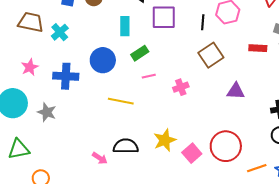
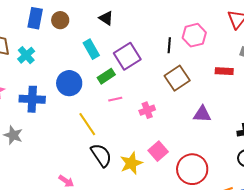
purple square: (164, 17) -> (127, 56), moved, turned -32
cyan rectangle: (125, 26) -> (91, 49), turned -30
yellow line: (121, 101) -> (87, 124), turned 45
black semicircle: (126, 146) -> (101, 155), moved, turned 55
pink square: (192, 153) -> (158, 151), moved

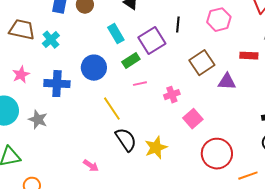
black line: (169, 45) -> (178, 25), moved
purple triangle: (202, 114) -> (227, 82), moved
pink square: (158, 151) -> (193, 119), moved

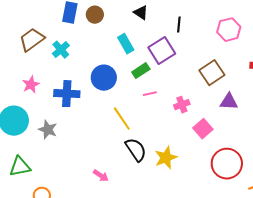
black line: (178, 25) -> (179, 25), moved
brown trapezoid: (22, 30) -> (32, 40), turned -48
purple triangle: (227, 82) -> (229, 102), moved

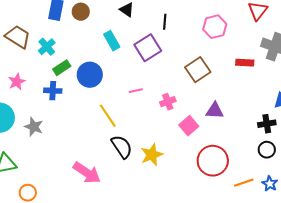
brown trapezoid: (32, 40) -> (18, 37), turned 68
green rectangle: (141, 71) -> (62, 68), moved
blue cross: (67, 94) -> (53, 91), size x0.7
purple triangle: (229, 102) -> (215, 111), moved
pink arrow: (101, 176) -> (87, 173), size x1.8

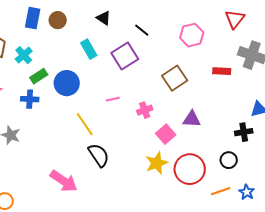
black line: (165, 22) -> (142, 30), turned -56
black circle: (267, 150) -> (229, 160), moved
yellow star: (152, 155) -> (157, 163), moved

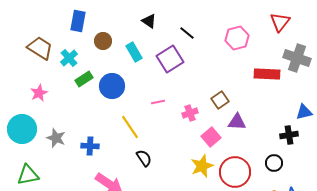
brown circle: (58, 20) -> (103, 41), moved
red rectangle: (222, 71) -> (267, 74), size x1.4
brown square: (175, 78) -> (220, 100), moved, size x0.7
blue cross: (30, 99) -> (90, 146), moved
black semicircle: (99, 155) -> (144, 158), size x0.7

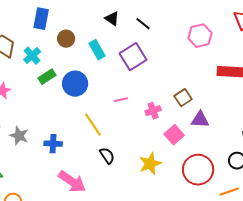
black line: (187, 33) -> (143, 24), moved
yellow star: (202, 166) -> (150, 164), moved

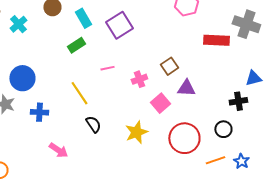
green rectangle: (47, 77) -> (76, 45), moved
blue circle: (75, 84) -> (22, 78), moved
pink arrow: (72, 182) -> (58, 150), size x0.7

